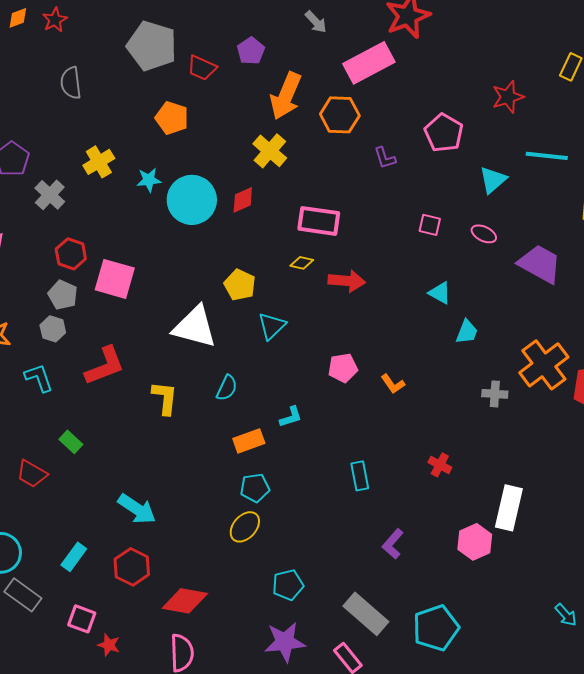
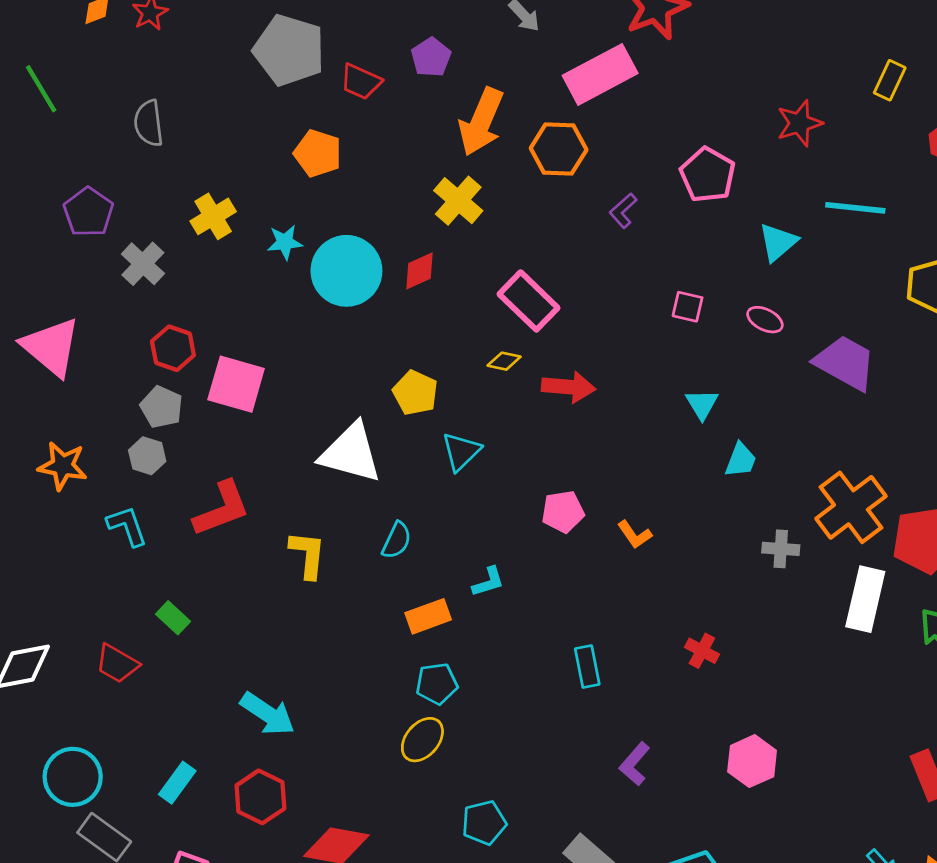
gray semicircle: (71, 83) -> (149, 123), moved
purple L-shape: (385, 158) -> (623, 211), turned 65
pink rectangle: (319, 221) -> (528, 301), turned 36
cyan triangle: (440, 293) -> (702, 404), turned 30
white rectangle: (509, 508) -> (865, 599), moved

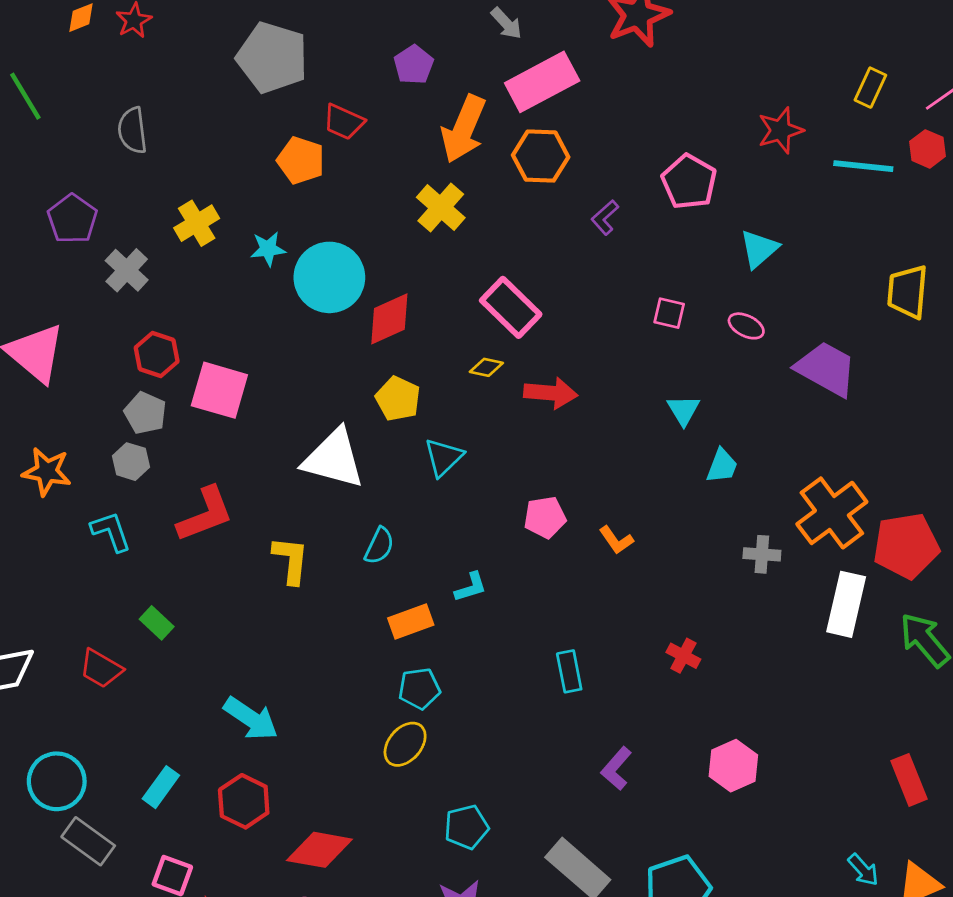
pink rectangle: (600, 74) -> (542, 82), moved
red trapezoid: (361, 82) -> (344, 122), moved
cyan line: (855, 208) -> (863, 166), moved
red diamond: (420, 271) -> (389, 319), moved, size x1.4

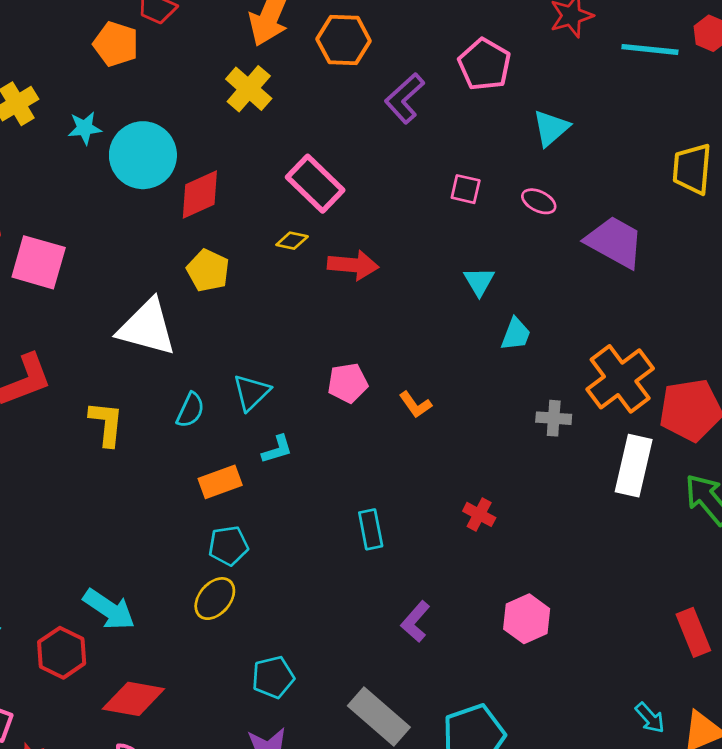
purple L-shape: (605, 217) -> (405, 98), size x1.5
cyan triangle: (444, 457) -> (251, 392), moved
cyan arrow: (251, 719) -> (109, 609), moved

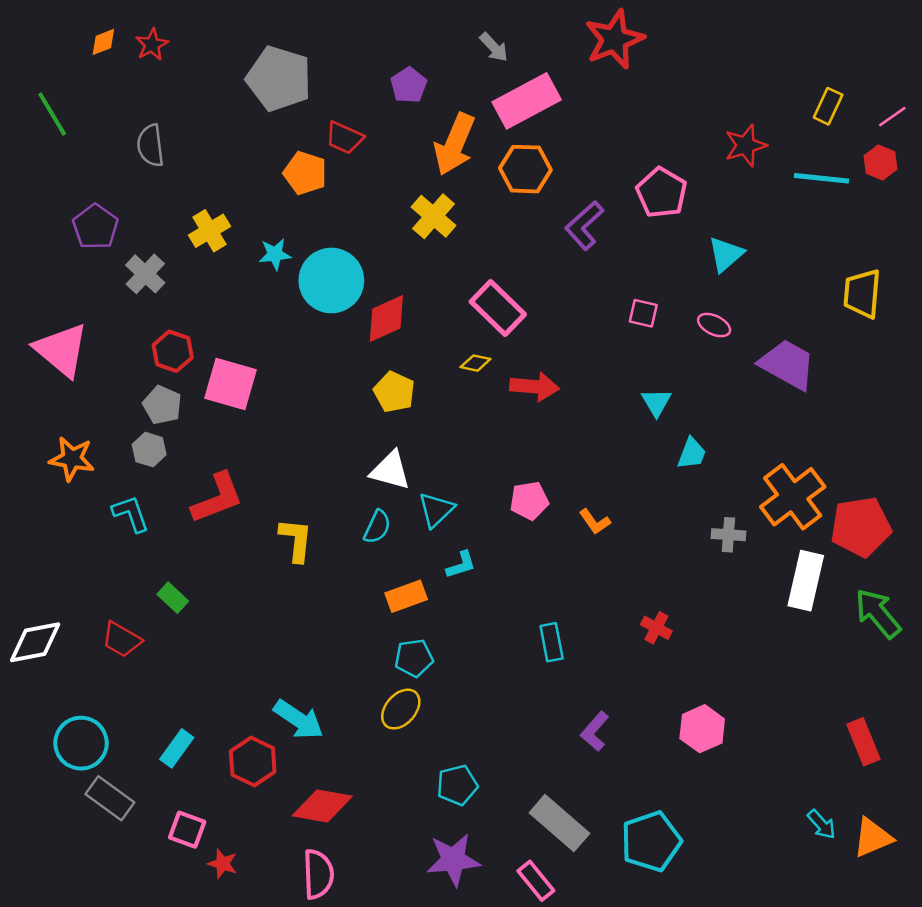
white triangle: (147, 327) -> (390, 471), moved, size x0.7

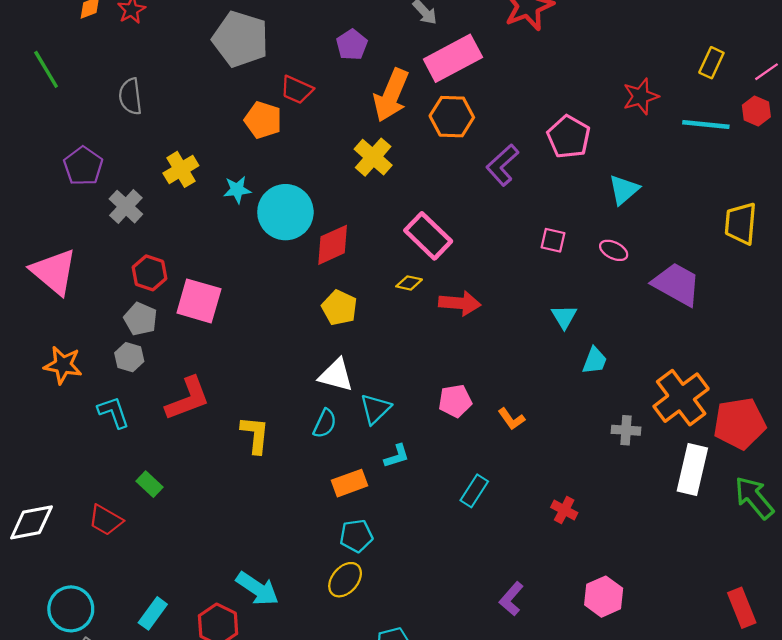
cyan rectangle: (552, 642) -> (474, 491), moved, turned 44

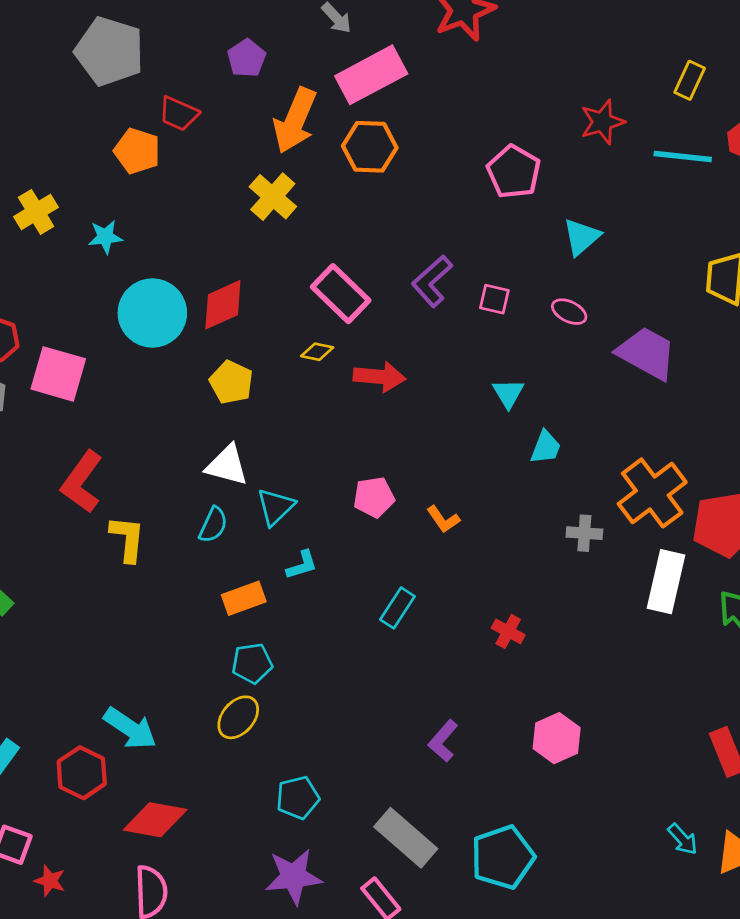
purple L-shape: (502, 165) -> (432, 281), moved
cyan circle: (285, 212) -> (152, 313), moved
red L-shape: (188, 399) -> (82, 482), moved, turned 147

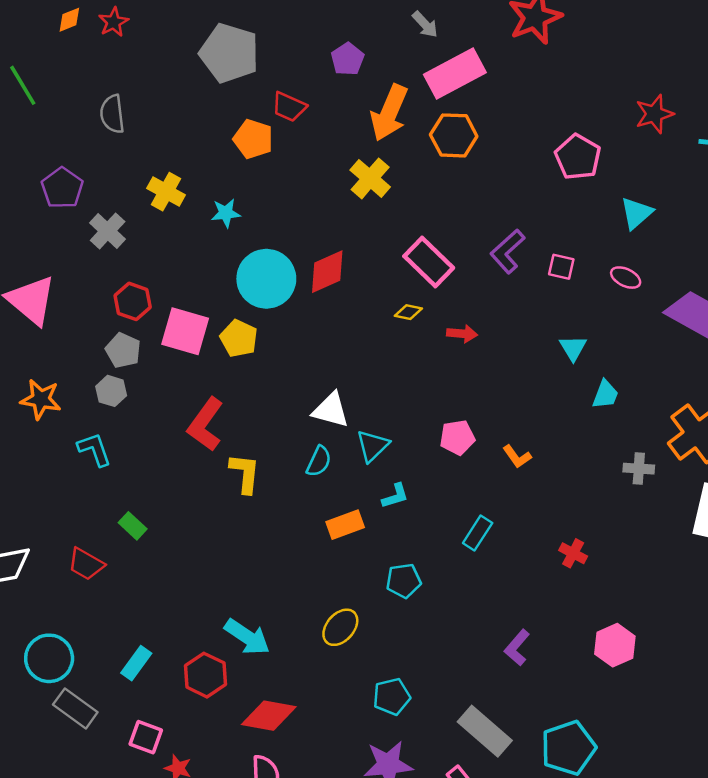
yellow cross: (36, 212) -> (166, 192), turned -30
red arrow: (379, 377) -> (462, 334), size x0.7
yellow pentagon: (231, 382) -> (239, 338), moved
cyan pentagon: (252, 663) -> (404, 581), moved

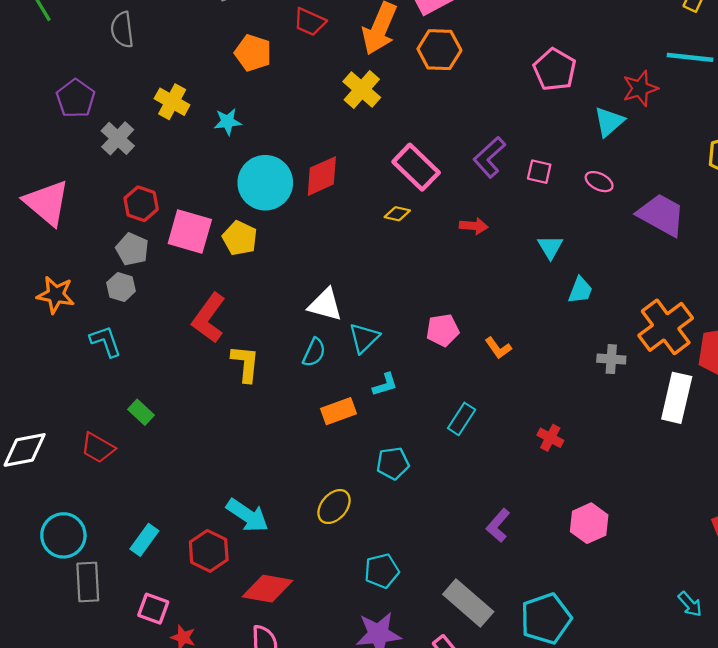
red trapezoid: (289, 107) -> (310, 22), moved
red star: (654, 114) -> (640, 88), moved
red arrow: (462, 334) -> (474, 226), moved
gray rectangle: (75, 708) -> (88, 582), turned 51

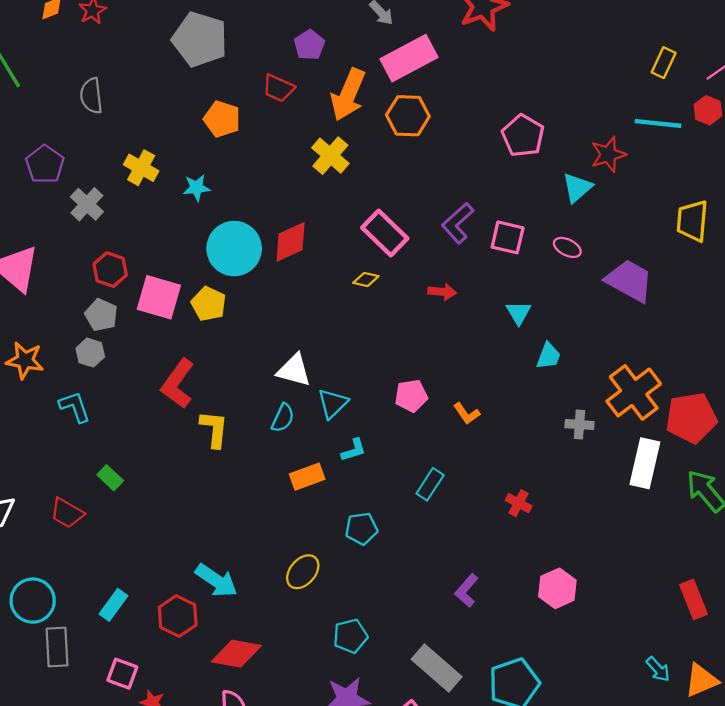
pink square: (539, 172) -> (508, 237), size x1.4

